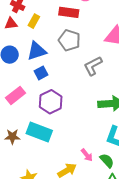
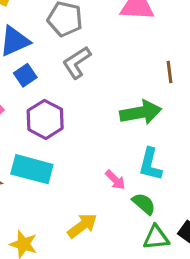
gray L-shape: (93, 66) -> (77, 62), moved
pink arrow: (87, 155) -> (115, 180), moved

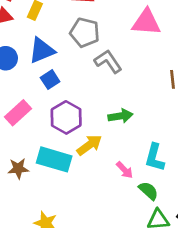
gray L-shape: (77, 62) -> (108, 61), moved, turned 88
green arrow: (141, 112) -> (120, 116), moved, size x0.7
yellow arrow: (82, 226) -> (89, 145), moved

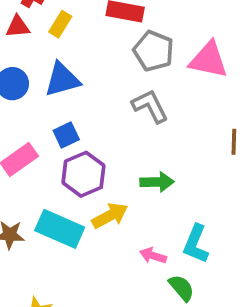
gray pentagon: (85, 32) -> (154, 51), moved
blue square: (50, 80) -> (66, 135), moved
pink arrow: (125, 170) -> (153, 256), turned 144

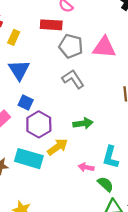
blue triangle: (62, 80) -> (19, 70), turned -40
blue square: (66, 135) -> (26, 103), turned -32

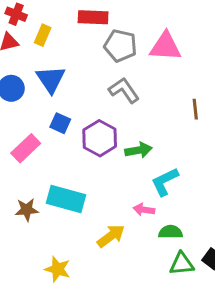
purple hexagon: (39, 124) -> (100, 138), moved
yellow arrow: (58, 147) -> (111, 236), moved
cyan L-shape: (111, 157) -> (165, 182), moved, turned 50
green semicircle: (105, 184) -> (170, 232), turned -42

